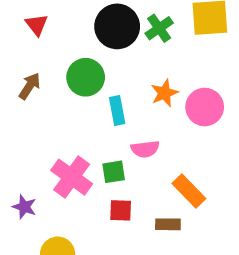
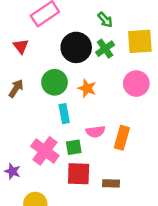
orange star: (164, 93) -> (87, 88), moved, turned -30
pink circle: (205, 107) -> (136, 84), moved
cyan rectangle: (117, 111) -> (64, 114), moved
orange rectangle: (189, 191) -> (122, 138), moved, turned 60
red square: (121, 210) -> (79, 174), size x1.5

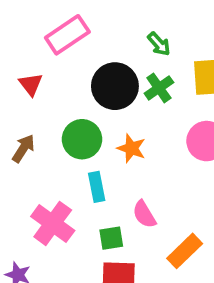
pink semicircle: (95, 132) -> (144, 214), turned 66
orange rectangle: (122, 138) -> (185, 251), moved, turned 30
pink cross: (45, 151) -> (53, 223), moved

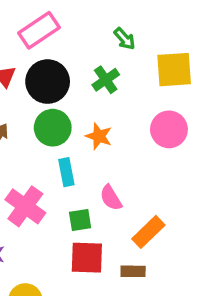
black circle: (115, 86) -> (48, 82), moved
green cross: (159, 88) -> (106, 80), moved

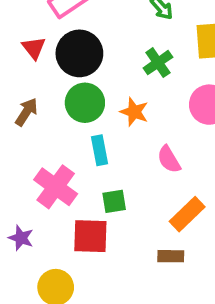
green cross: (106, 80) -> (158, 63), moved
pink semicircle: (111, 198) -> (169, 159), moved
red square: (87, 258) -> (90, 236), moved

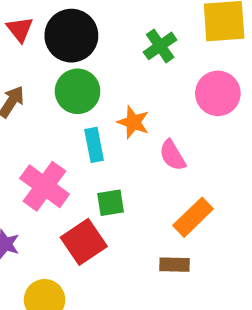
orange star: (134, 112) -> (133, 122), moved
red square: (90, 236) -> (84, 242), turned -36

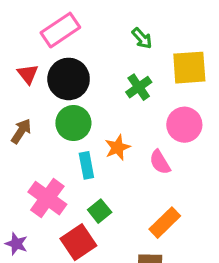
orange star: (133, 122) -> (117, 147), turned 30
pink semicircle: (172, 155) -> (160, 162), moved
green square: (111, 203) -> (100, 211), turned -30

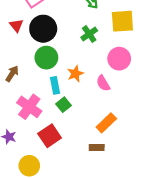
brown arrow: (21, 131) -> (12, 74), moved
green square: (100, 211) -> (64, 105), moved

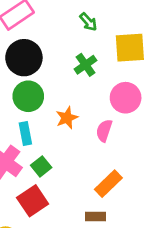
pink semicircle: (103, 83) -> (104, 131), turned 49
cyan rectangle: (55, 85) -> (25, 133), moved
green square: (64, 105) -> (41, 166), moved

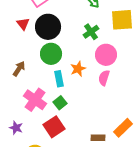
pink circle: (126, 98) -> (106, 55), moved
cyan rectangle: (25, 133) -> (59, 79), moved
orange rectangle: (108, 184) -> (123, 128), moved

